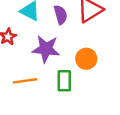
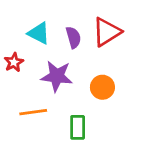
green rectangle: (64, 81) -> (78, 127), moved

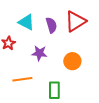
purple star: (57, 76) -> (39, 53), size x0.7

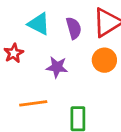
orange circle: (72, 61) -> (104, 60), moved

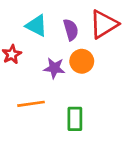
orange circle: (104, 60) -> (82, 61), moved

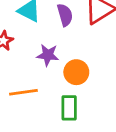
orange circle: (82, 61) -> (76, 72), moved

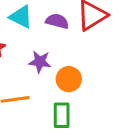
purple semicircle: (65, 15) -> (57, 21), turned -60

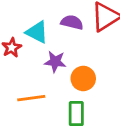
cyan triangle: (21, 17) -> (37, 32), moved

